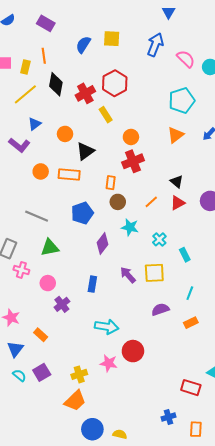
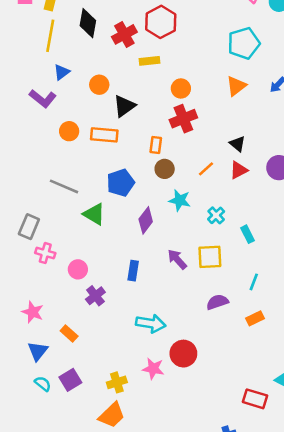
yellow line: (25, 94) -> (50, 36), turned -40
yellow rectangle: (106, 115) -> (149, 61), turned -63
green triangle: (50, 248) -> (94, 214), moved, turned 42

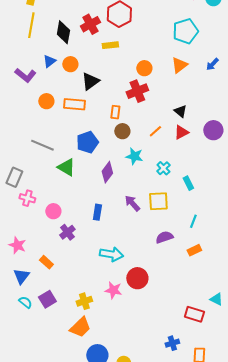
black diamond: (88, 23) -> (63, 32), moved
blue triangle: (62, 72) -> (49, 61), moved
orange circle: (181, 88) -> (144, 68), moved

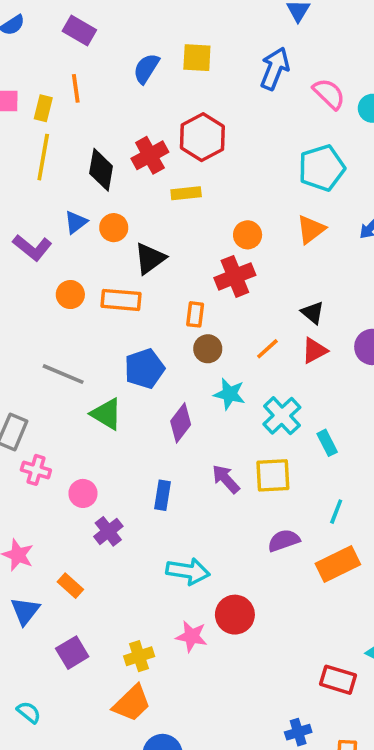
cyan cross: (163, 168) -> (282, 416), size x1.5
orange rectangle: (194, 250) -> (338, 564), size x1.6
cyan semicircle: (25, 302) -> (29, 712), moved

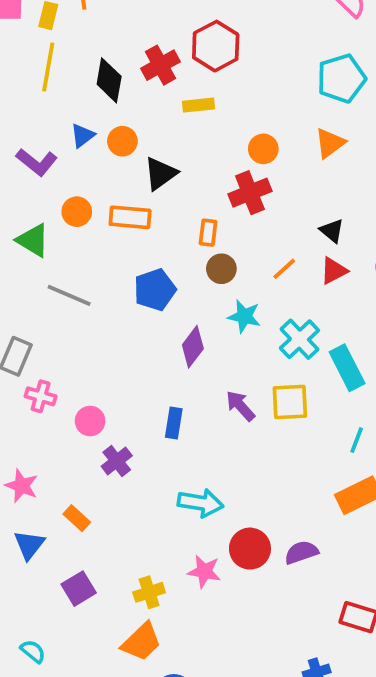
green triangle: (106, 414) -> (33, 240), moved
cyan rectangle: (327, 443) -> (347, 368), size x1.6
purple semicircle: (284, 540) -> (301, 552), moved

